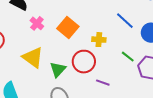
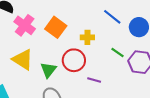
pink cross: (37, 23) -> (25, 25), size x1.5

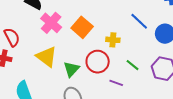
green line: (117, 53) -> (132, 65), moved

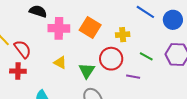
pink cross: (51, 23) -> (59, 28), turned -30
yellow triangle: (47, 57) -> (60, 63), size x0.6

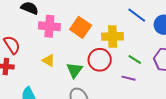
yellow cross: (123, 35) -> (113, 36), size x1.5
purple line: (133, 77) -> (128, 78), moved

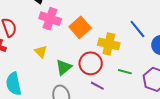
green line: (135, 60) -> (125, 72), turned -32
purple line: (128, 78) -> (97, 86), moved

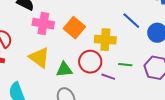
yellow triangle: (41, 52) -> (39, 58), size x1.6
green triangle: (64, 67) -> (64, 70), turned 42
purple line: (97, 86) -> (108, 77), moved

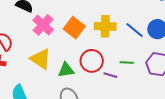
blue line: (131, 21) -> (134, 30), moved
pink cross: (43, 24) -> (43, 25), turned 35
yellow cross: (105, 40) -> (105, 26), moved

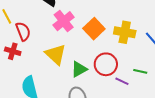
green triangle: (66, 70) -> (79, 69), turned -30

